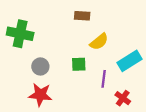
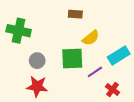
green square: (79, 64) -> (72, 59), size x1.6
purple line: (104, 79) -> (95, 72), turned 49

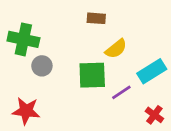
gray circle: (37, 61) -> (42, 66), moved
red star: (37, 86) -> (26, 111), moved
red cross: (112, 89) -> (154, 115), moved

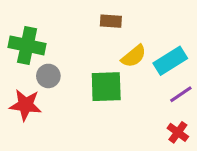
cyan rectangle: (152, 71) -> (170, 61), moved
purple line: (121, 92) -> (181, 94), moved
red star: (26, 111) -> (25, 105), moved

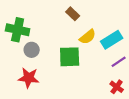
brown rectangle: (111, 21) -> (73, 14), turned 40
red star: (25, 105) -> (29, 78), moved

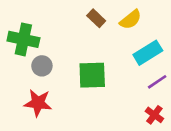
yellow semicircle: (88, 37) -> (131, 20), moved

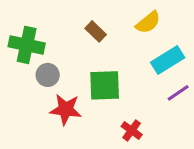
brown rectangle: (96, 18) -> (96, 31), moved
red star: (38, 103) -> (66, 109), moved
red cross: (154, 115) -> (132, 130), moved

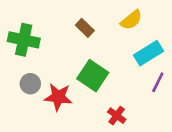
gray circle: (48, 75) -> (30, 84), moved
green square: (105, 85) -> (93, 76), turned 36
purple line: (178, 93) -> (158, 82), turned -30

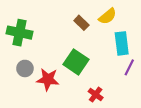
brown rectangle: (85, 28) -> (81, 23), moved
cyan rectangle: (149, 53) -> (122, 43), turned -65

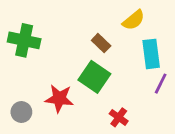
brown rectangle: (81, 23) -> (101, 43), moved
gray circle: (25, 68) -> (21, 112), moved

